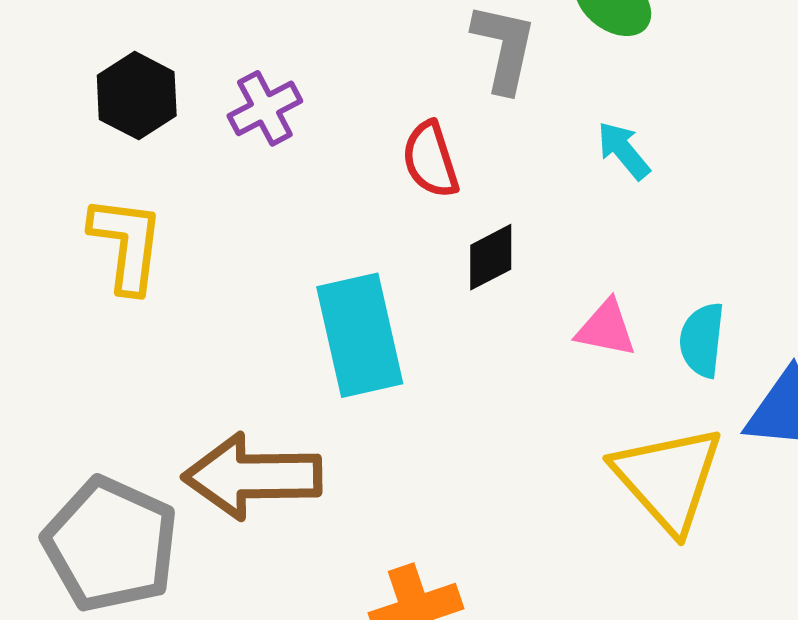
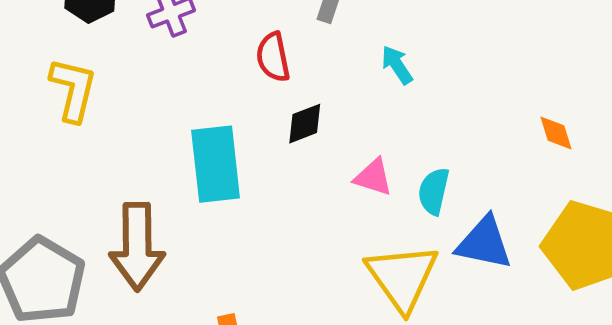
brown arrow: (252, 476) -> (137, 247), turned -96

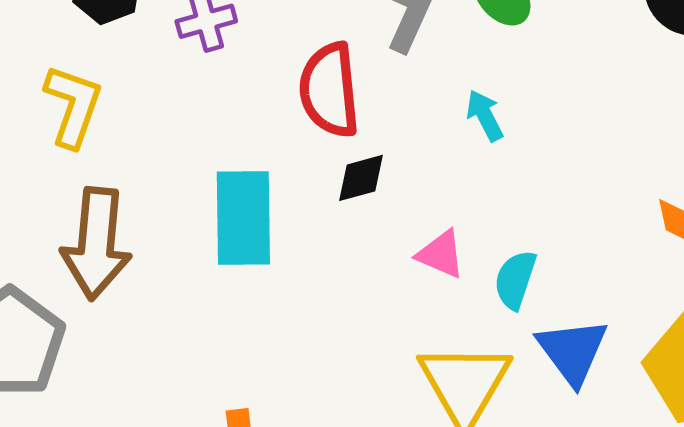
red semicircle: (273, 57) -> (329, 90), size x1.5
blue triangle: (484, 243) -> (572, 351), turned 36
brown arrow: (137, 247) -> (96, 244), moved

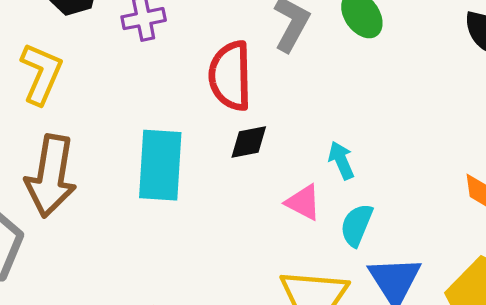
cyan arrow: (485, 115) -> (341, 160), moved

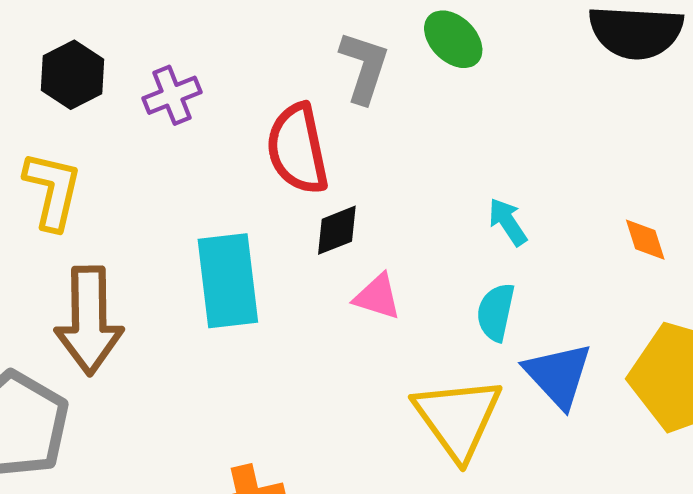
cyan arrow: (341, 160) -> (508, 222), moved
pink triangle: (303, 202) -> (377, 297), moved

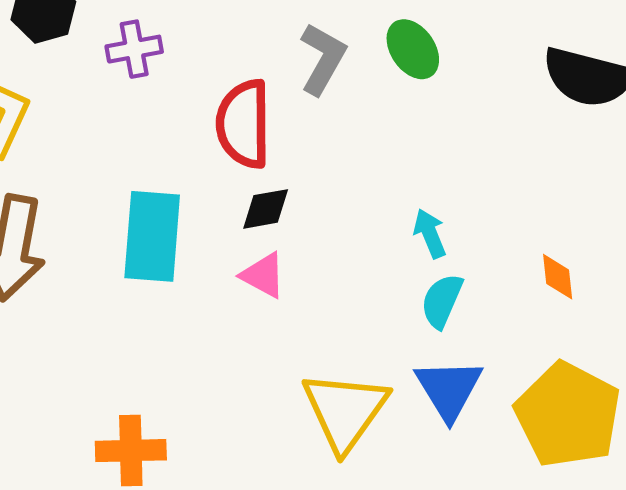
pink triangle: (377, 297) -> (263, 275), moved
cyan semicircle: (496, 312) -> (442, 301), moved

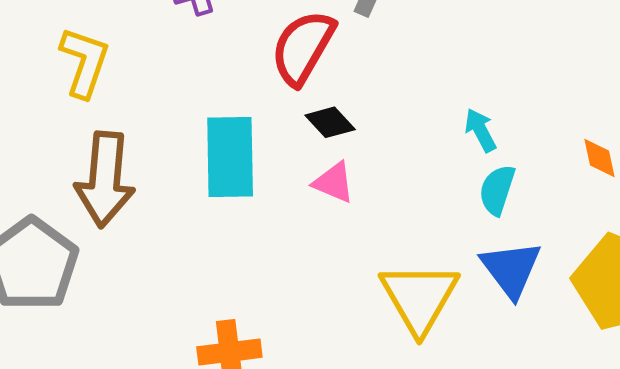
red semicircle: (244, 124) -> (303, 48), turned 36
black diamond: (266, 209) -> (330, 122), turned 63

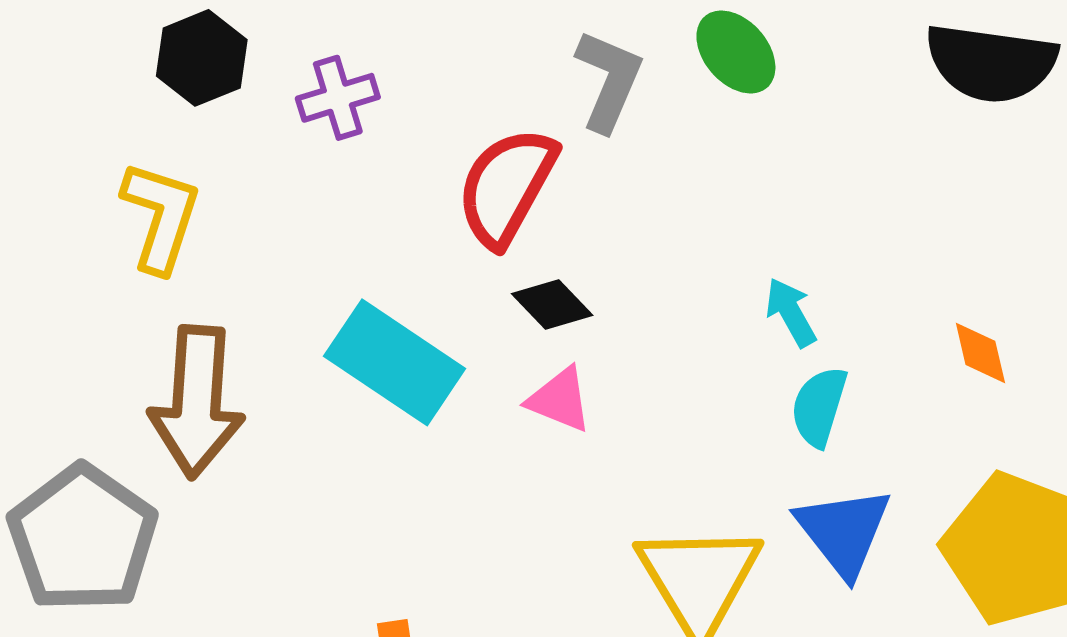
cyan rectangle: (230, 157) -> (395, 362), turned -54

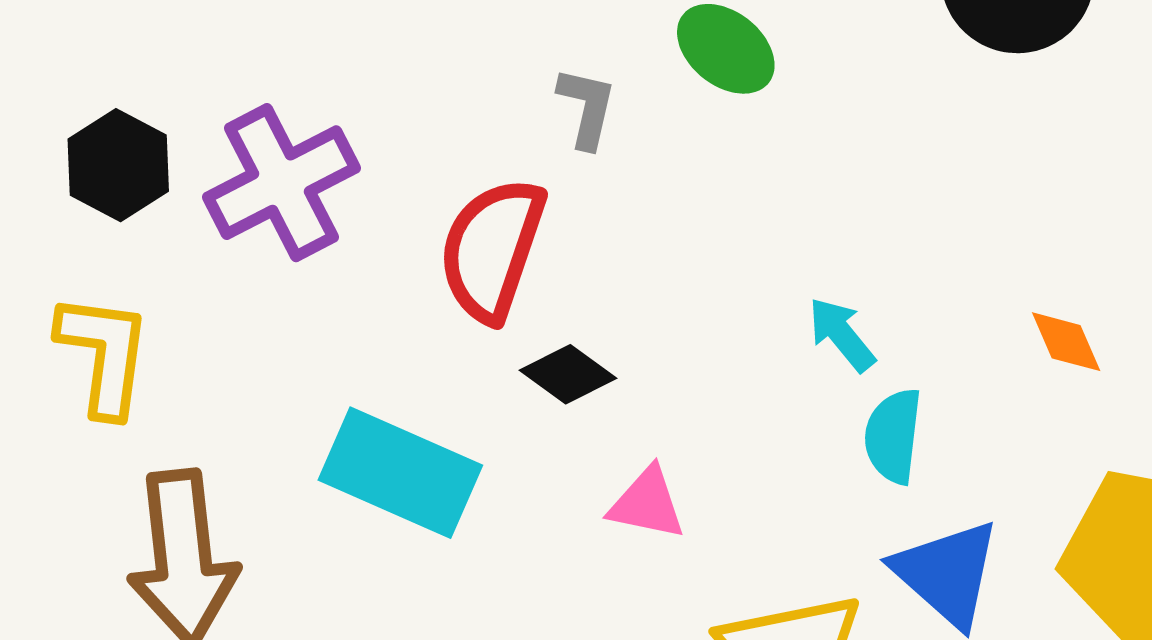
gray L-shape: (609, 81) -> (587, 107), size x0.7
purple cross: (338, 98) -> (281, 183), size x1.6
pink triangle: (560, 400) -> (647, 504), moved

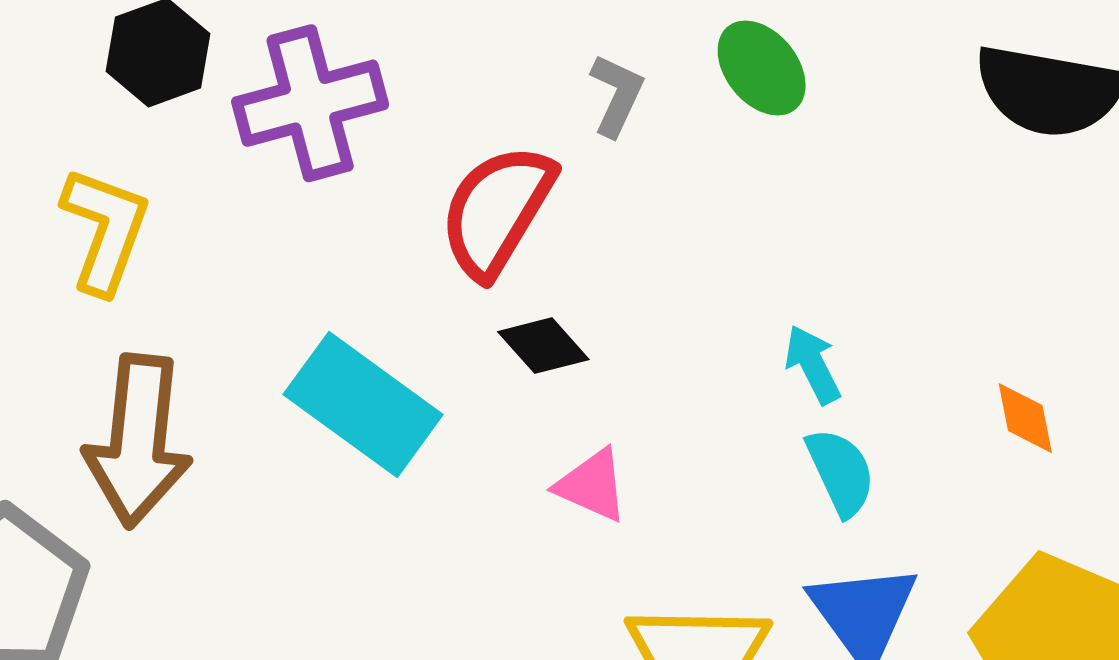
cyan semicircle: (893, 436) -> (841, 472), turned 136

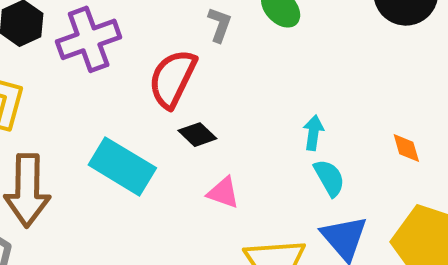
cyan arrow: (813, 364) -> (313, 133), turned 40

